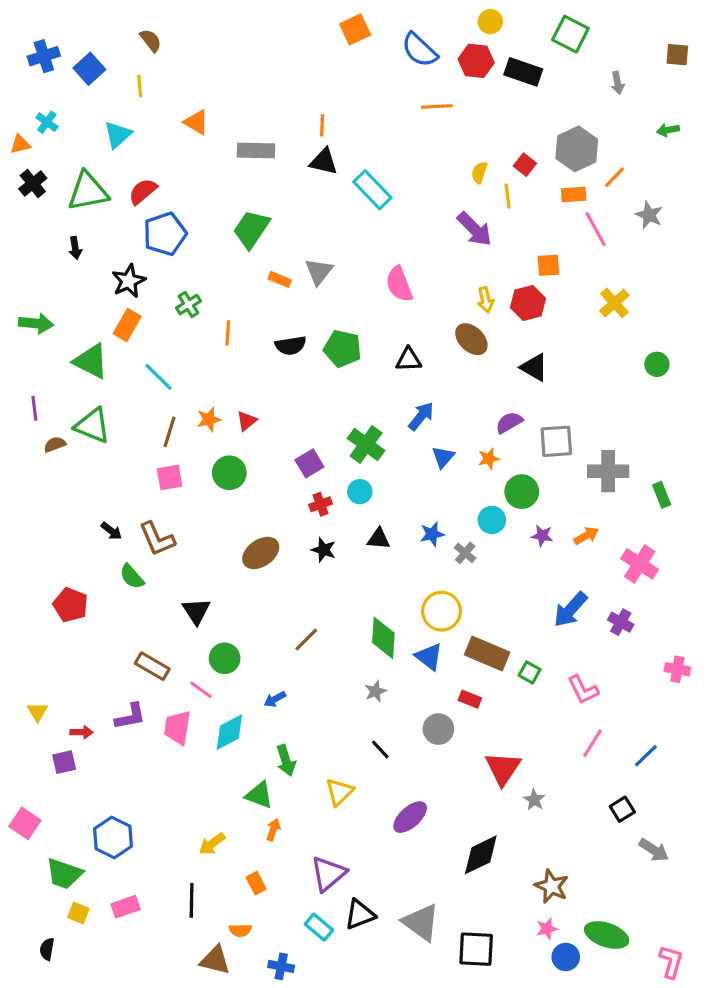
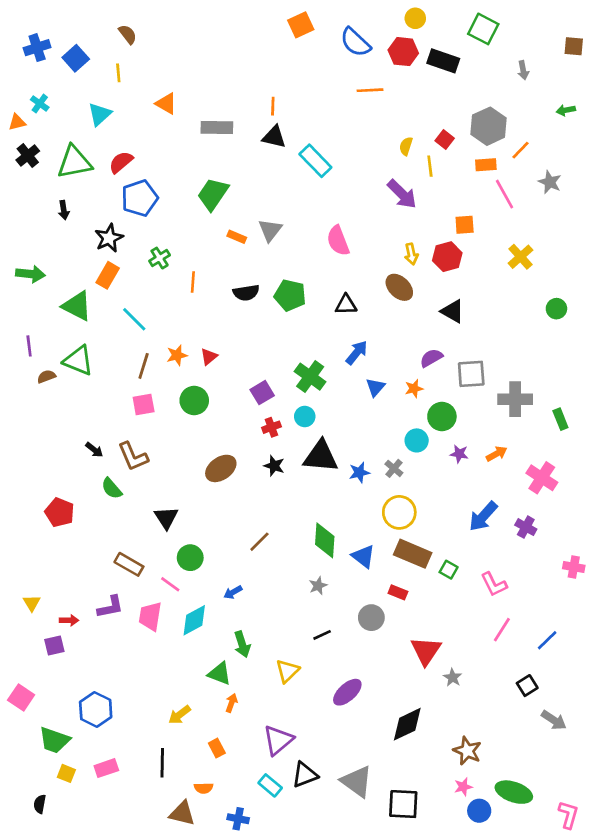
blue star: (432, 534) -> (359, 472), moved
black triangle: (379, 539) -> (321, 456), size x1.8
yellow circle: (442, 611) -> (399, 512), moved
black line: (380, 749) -> (322, 635), turned -72

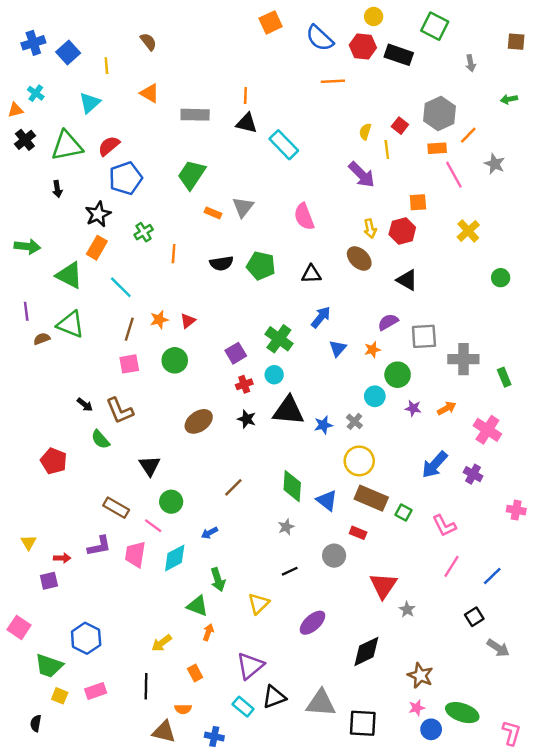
brown semicircle: (128, 34) -> (148, 42), moved
gray triangle: (357, 781) -> (321, 703), turned -32

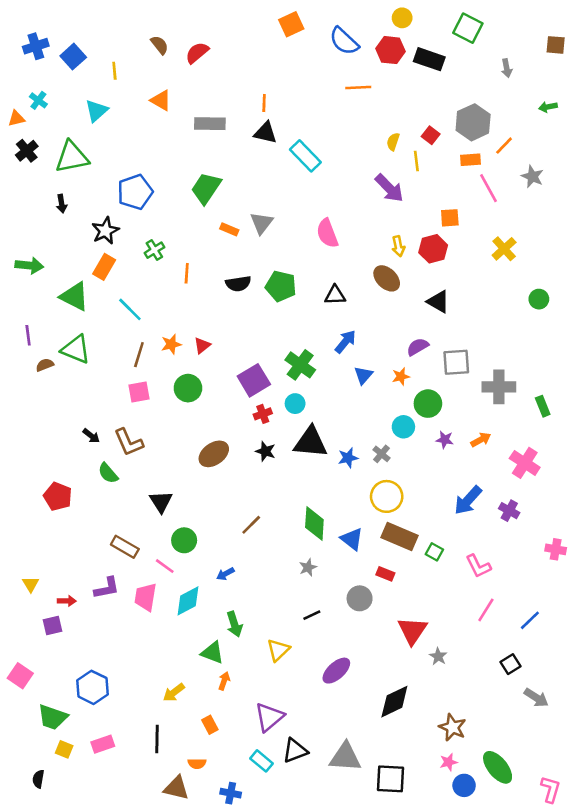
red semicircle: (109, 146) -> (197, 53), moved
purple square: (236, 353) -> (254, 380), size x1.4
green ellipse: (462, 713) -> (498, 767), turned 32

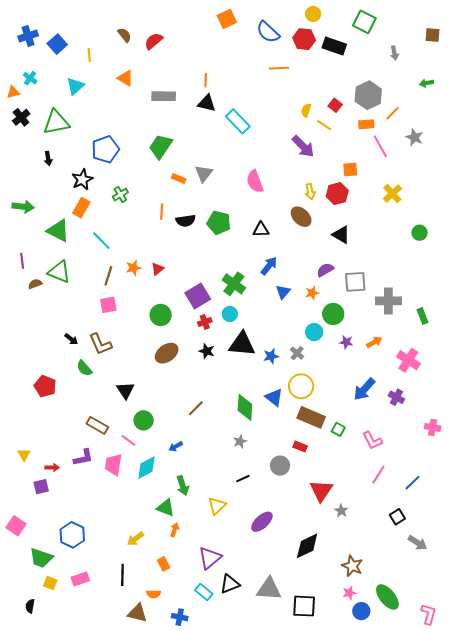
yellow line: (416, 161) -> (324, 125), turned -49
orange line: (187, 273) -> (162, 212), moved
green circle: (188, 388) -> (161, 315), moved
blue triangle: (352, 539) -> (274, 397), moved

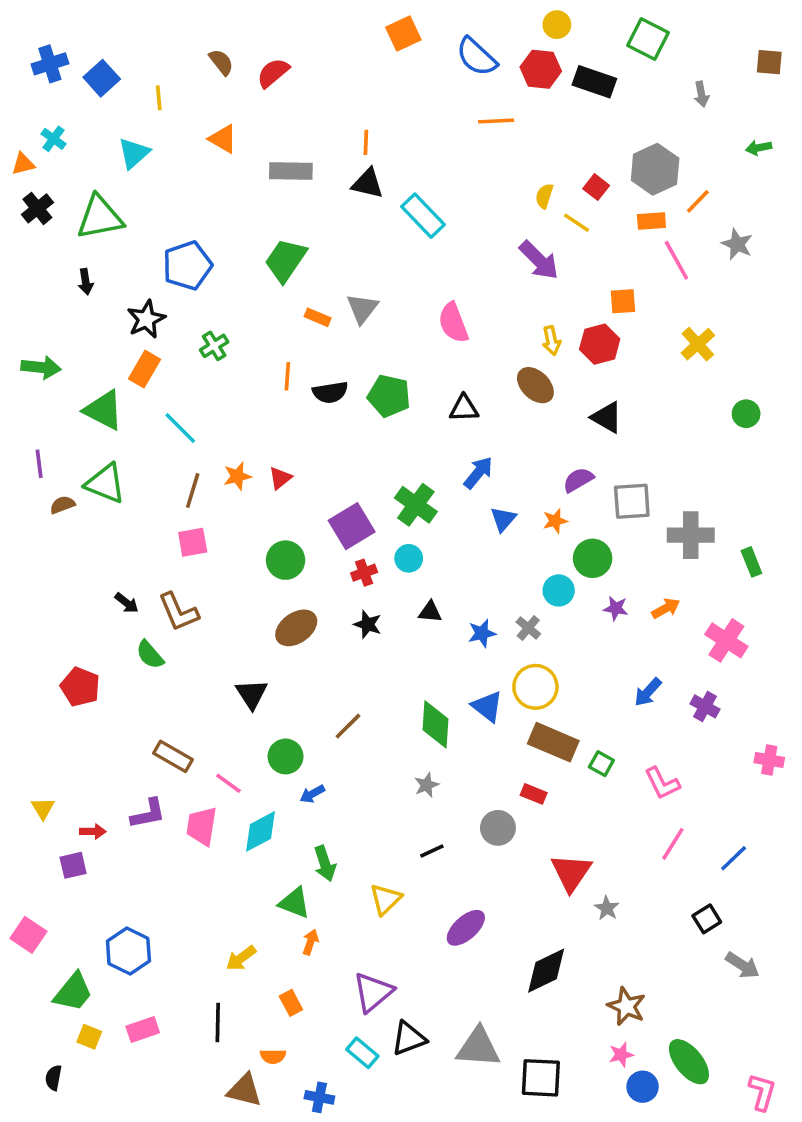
black triangle: (242, 344) -> (430, 612), size x0.5
blue arrow: (364, 389) -> (648, 692), size x0.7
black triangle: (125, 390) -> (252, 694), moved
green circle: (144, 420) -> (286, 756), moved
green trapezoid: (41, 558) -> (73, 992), turned -70

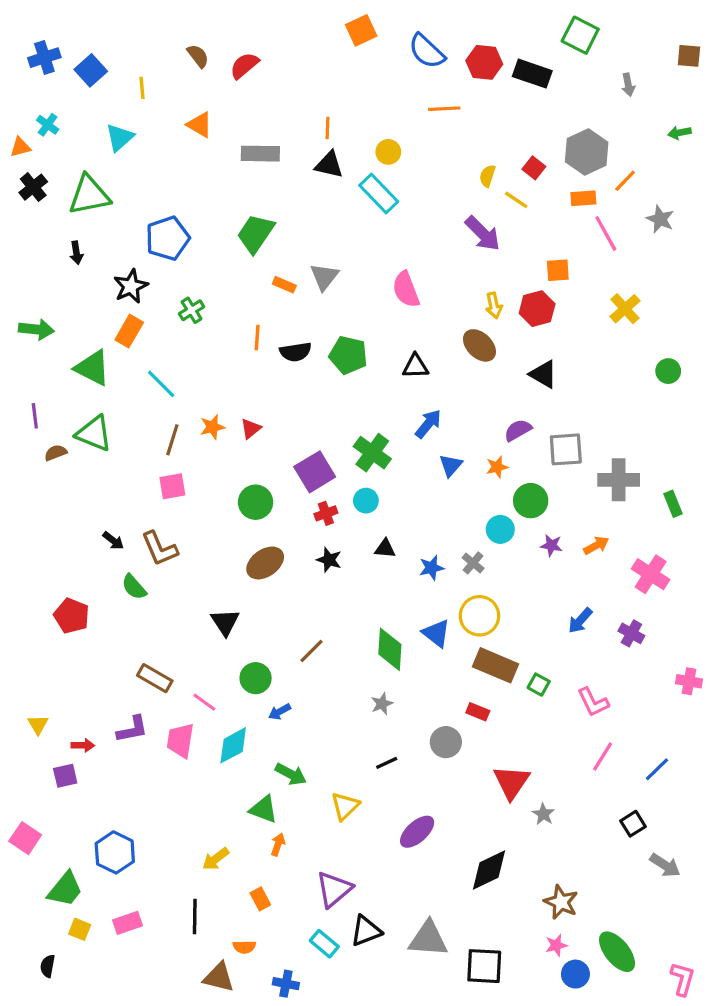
yellow circle: (557, 25) -> (388, 152), moved
green arrow: (325, 864) -> (291, 774), turned -44

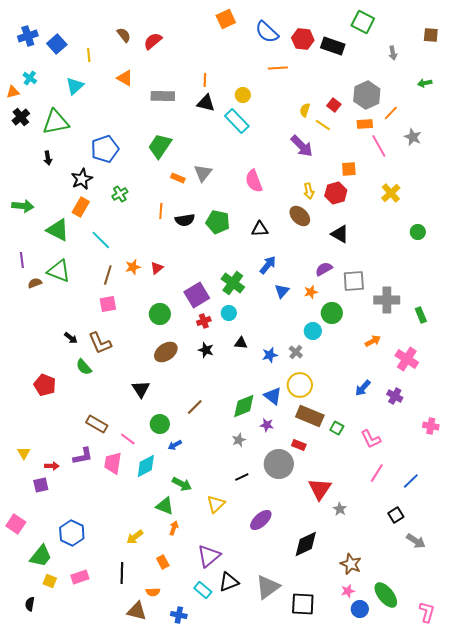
purple star: (551, 545) -> (267, 425), moved
green diamond: (390, 649) -> (244, 406), turned 64
gray circle: (446, 742) -> (279, 464), size x1.5
gray triangle: (428, 939) -> (268, 587), turned -40

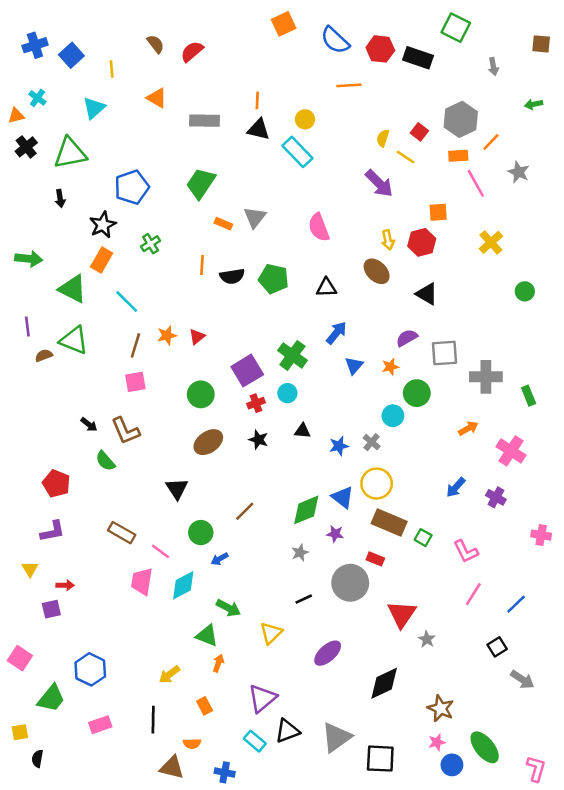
purple L-shape: (83, 456) -> (53, 531), moved
yellow square: (50, 581) -> (20, 732), moved, turned -32

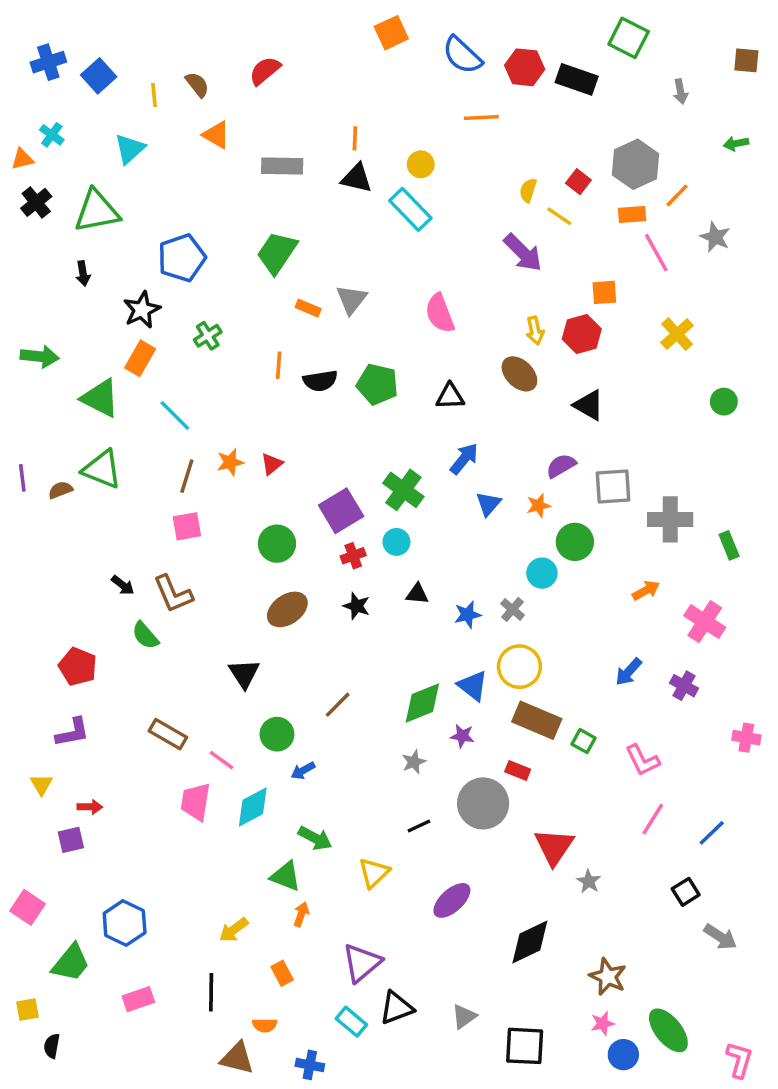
brown semicircle: (156, 44) -> (197, 85), moved
purple line: (27, 327) -> (22, 478), moved
gray triangle: (336, 737) -> (464, 1016), size x0.6

